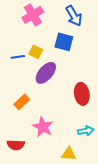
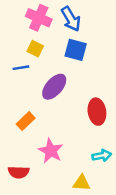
pink cross: (33, 15) -> (39, 18), turned -35
blue arrow: (74, 16) -> (71, 19), moved
yellow square: (36, 52) -> (35, 49), moved

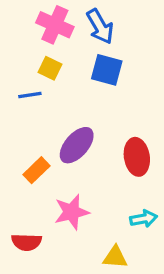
purple ellipse: (54, 87) -> (77, 145), moved
pink star: (51, 151) -> (72, 212), turned 30

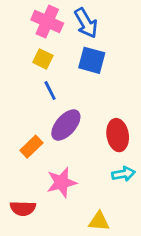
blue line: (30, 95) -> (50, 91), moved, turned 72
cyan arrow: (144, 219) -> (123, 174), moved

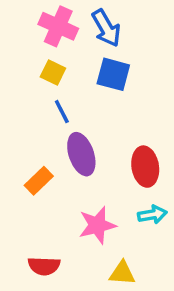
purple ellipse: (66, 125) -> (81, 154), turned -60
pink star: (62, 182) -> (97, 225), moved
red semicircle: (23, 208) -> (44, 266), moved

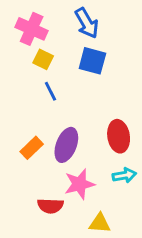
pink cross: (58, 26) -> (32, 29), moved
purple ellipse: (81, 154) -> (66, 145), moved, turned 40
red semicircle: (44, 266) -> (50, 206), moved

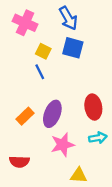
yellow square: (43, 59) -> (43, 51), moved
red semicircle: (50, 206) -> (19, 162), moved

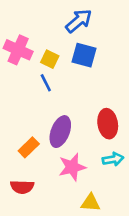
blue arrow: (68, 18) -> (79, 21), turned -100
pink cross: (25, 23) -> (18, 50), moved
orange rectangle: (25, 116) -> (29, 147), moved

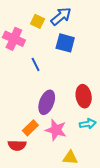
yellow square: (50, 59) -> (38, 21), moved
orange rectangle: (29, 147) -> (30, 128), moved
pink star: (72, 167) -> (56, 130), turned 30

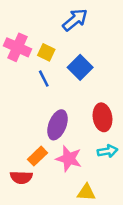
yellow square: (38, 21) -> (46, 52), moved
blue square: (65, 43) -> (80, 67), moved, turned 30

